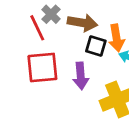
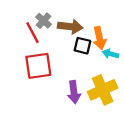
purple arrow: (81, 76) -> (74, 92), moved

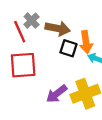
purple arrow: (74, 92) -> (57, 94), turned 55

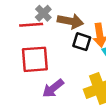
red line: (20, 32) -> (31, 25), turned -70
purple arrow: (57, 94) -> (53, 88), moved

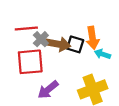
gray cross: (43, 13) -> (41, 39), moved
brown arrow: (70, 21) -> (58, 44), moved

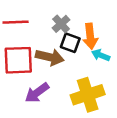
gray cross: (41, 39) -> (61, 24), moved
brown arrow: (58, 44) -> (50, 57), moved

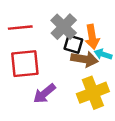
gray cross: (61, 24) -> (64, 27), size x1.5
brown arrow: (50, 57) -> (84, 59), moved

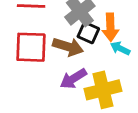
brown arrow: (84, 59) -> (68, 47), moved
purple arrow: (44, 94) -> (73, 79), moved

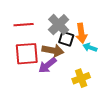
purple arrow: (73, 79) -> (47, 65), moved
yellow cross: (103, 90) -> (81, 78), size x0.7

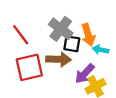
red line: (24, 25) -> (21, 35), turned 66
purple arrow: (47, 65) -> (85, 74), moved

